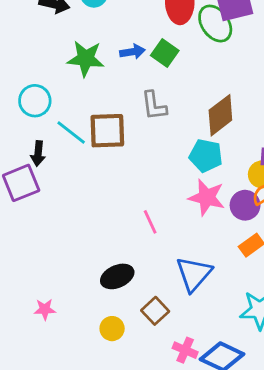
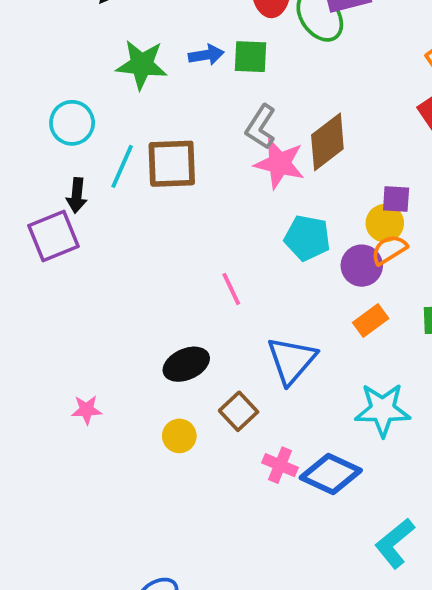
green square: (165, 53) -> (250, 57), turned -32
gray L-shape: (154, 106) -> (261, 127), moved, turned 40
cyan line: (71, 132) -> (122, 166), turned 76
cyan pentagon: (206, 156) -> (307, 238), moved
pink star: (207, 197) -> (279, 164), moved

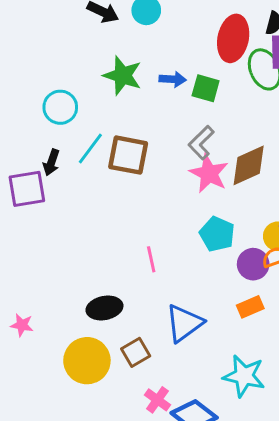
yellow circle: (179, 436) -> (87, 361), size x1.8

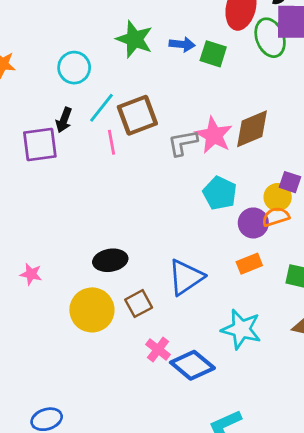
gray L-shape: (201, 143) -> (183, 143), moved, turned 32
brown square: (128, 155) -> (137, 115), turned -33
pink line: (151, 259) -> (111, 142), moved

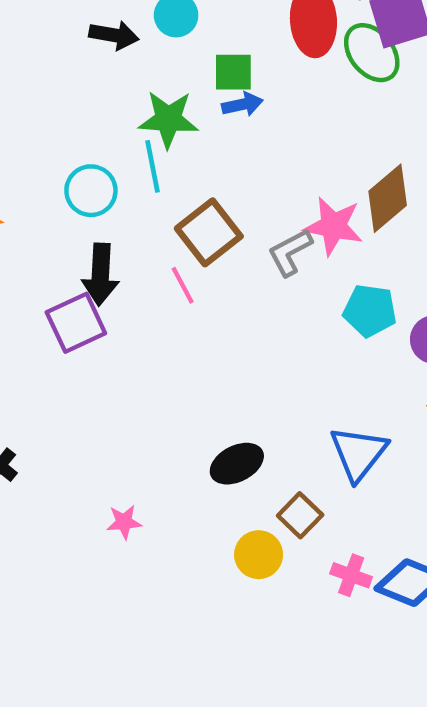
green square: (213, 54) -> (233, 72), moved
cyan line: (102, 108) -> (152, 166), moved, turned -32
black arrow: (64, 120) -> (100, 274), size x1.5
yellow circle: (92, 310) -> (259, 555), moved, size x0.7

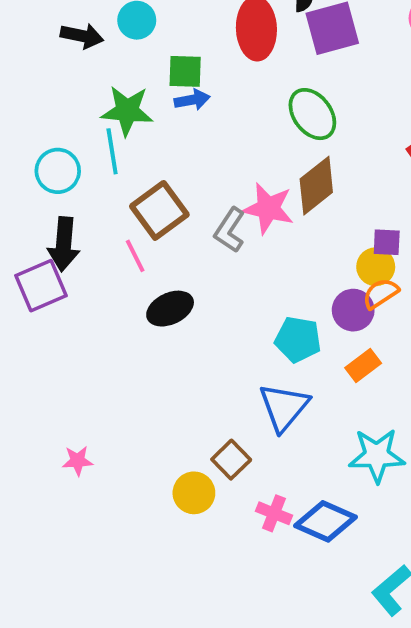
green ellipse: (372, 53) -> (312, 114), moved
gray L-shape: (290, 252) -> (230, 230), turned -30
cyan pentagon: (370, 311) -> (298, 339), moved
black ellipse: (237, 464) -> (170, 309), moved

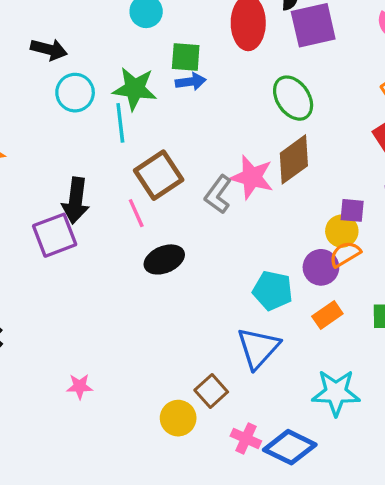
black arrow: (82, 36) -> (49, 49), moved
cyan circle: (58, 171) -> (75, 93), moved

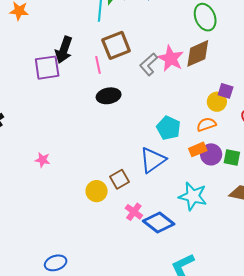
orange semicircle: (345, 254) -> (206, 124), moved
purple circle: (321, 267) -> (211, 154), moved

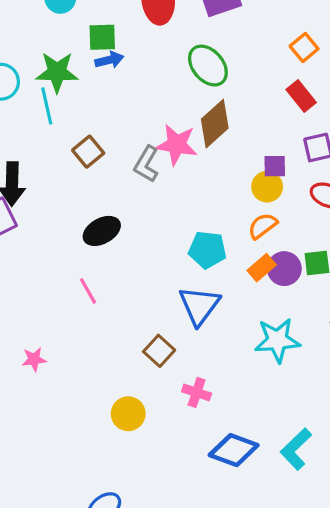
brown square: (116, 45) -> (88, 152), size x0.7
pink line: (98, 65) -> (88, 291), moved
yellow circle: (97, 191) -> (128, 414), moved
blue diamond: (159, 223) -> (234, 450), moved

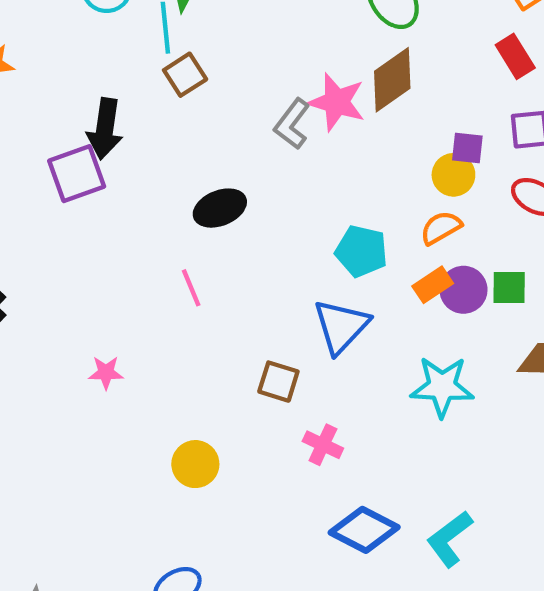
brown square: (88, 152) -> (185, 75), moved
brown square: (159, 351) -> (278, 382), turned -32
yellow circle: (128, 414) -> (195, 464), moved

